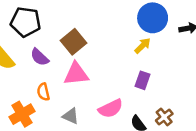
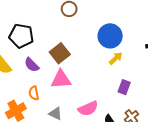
blue circle: (153, 18) -> (110, 36), moved
purple rectangle: (143, 80) -> (124, 87), moved

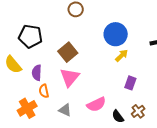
purple semicircle: (32, 65) -> (37, 73), moved, turned 49
pink triangle: (61, 79) -> (70, 77), turned -45

